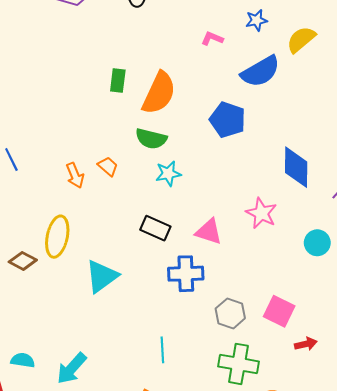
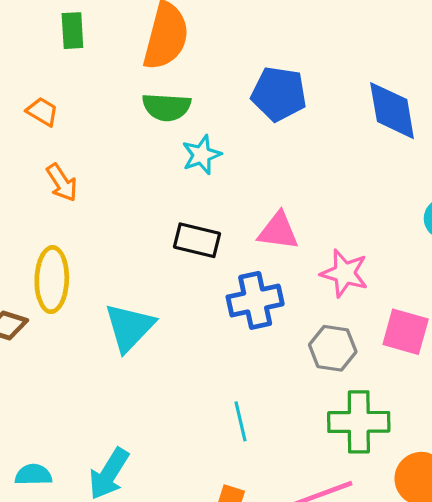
green rectangle: (118, 80) -> (72, 31), moved
blue pentagon: (228, 120) -> (279, 94), moved
orange trapezoid: (108, 166) -> (42, 112), moved
pink star: (261, 213) -> (344, 273), moved

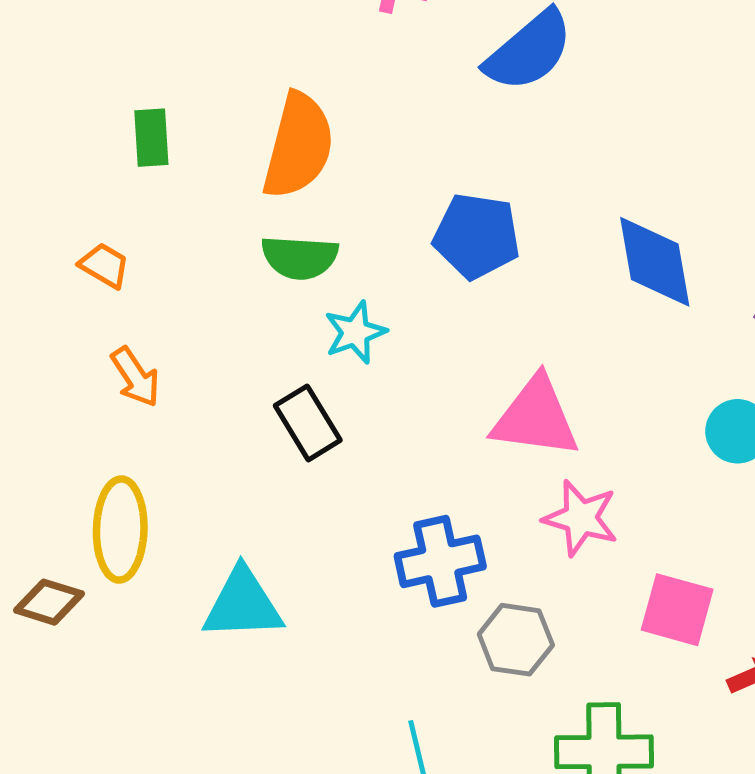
pink triangle: (278, 231) -> (536, 417), moved, size x1.4
black rectangle: (197, 240) -> (308, 423), moved, turned 45
cyan triangle: (129, 327) -> (243, 604), turned 44
gray hexagon: (333, 348) -> (516, 640), moved

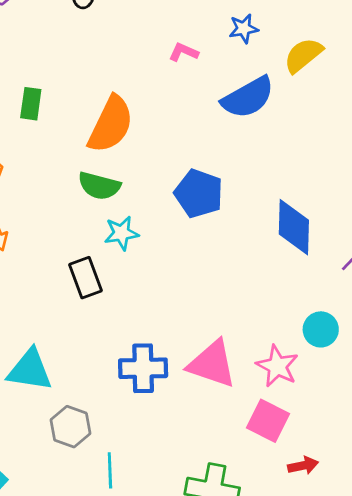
pink triangle: (536, 417) -> (212, 364), moved
pink star: (581, 518) -> (277, 366), moved
gray hexagon: (516, 640) -> (70, 427), moved

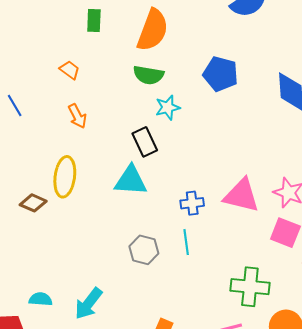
blue cross: (143, 368) -> (192, 203), size x0.7
cyan triangle: (30, 370) -> (131, 181), moved
cyan line: (110, 470) -> (186, 242), moved

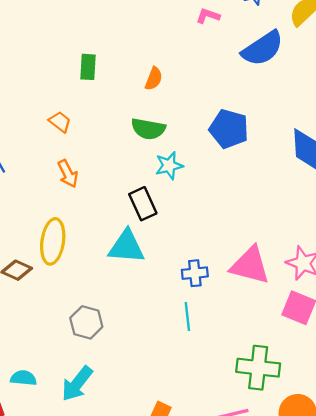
orange semicircle: (153, 30) -> (154, 79), size x0.5
gray hexagon: (144, 250) -> (86, 322), moved

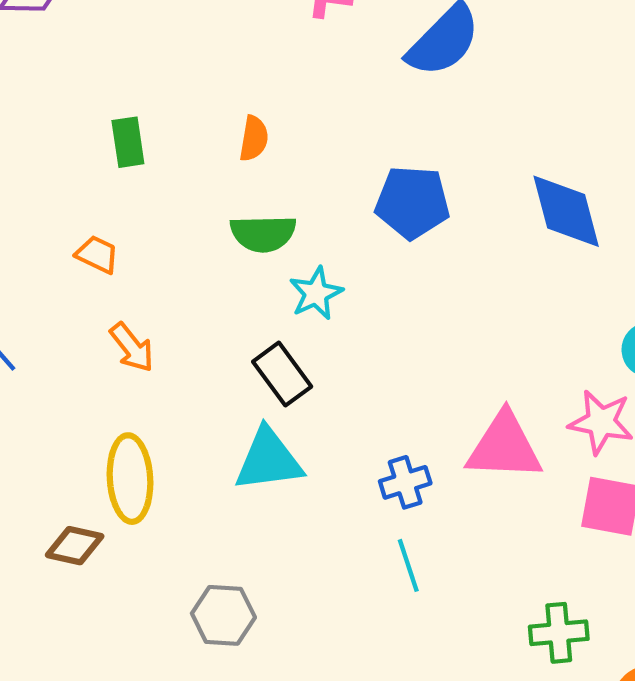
green cross: (258, 368) -> (559, 633), size x0.7

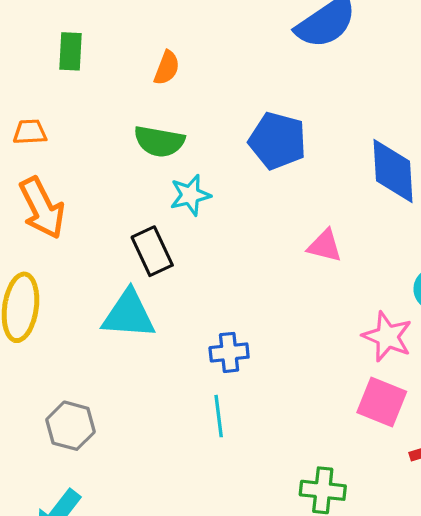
orange trapezoid: (97, 255) -> (30, 132), turned -40
orange arrow: (132, 347) -> (42, 208), size x1.5
pink triangle: (504, 447) -> (325, 246), moved, size x0.6

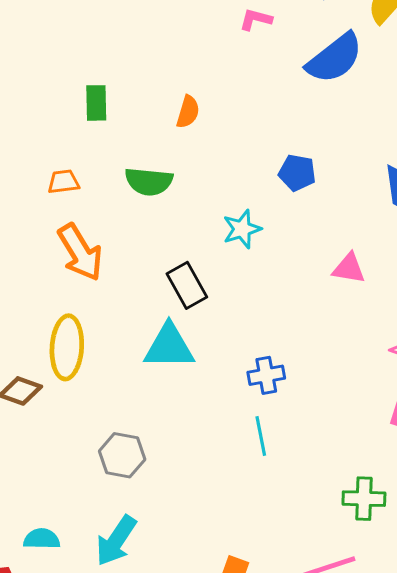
green semicircle: (159, 141) -> (149, 182), moved
blue pentagon: (278, 141) -> (297, 173), size x0.7
cyan star: (190, 195) -> (242, 229), moved

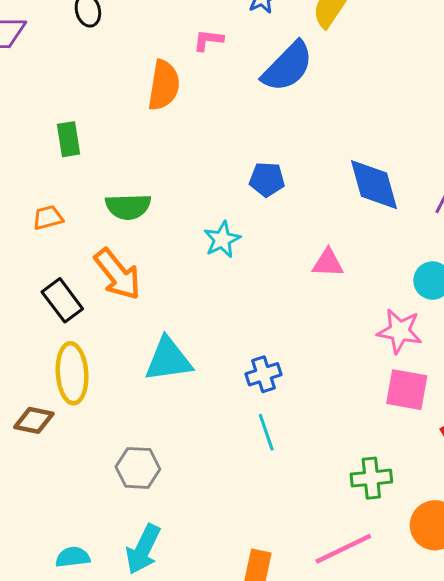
orange semicircle: (188, 112) -> (164, 85), moved, size x1.6
orange arrow: (80, 252) -> (118, 274), moved
black rectangle: (187, 285) -> (62, 300), moved

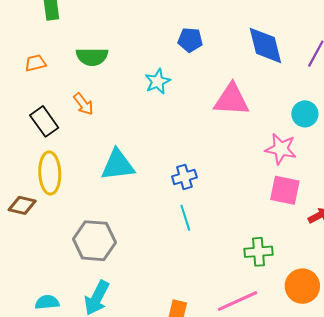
pink triangle: (328, 263) -> (232, 100), size x1.6
orange arrow: (118, 274) -> (83, 104), size x0.6
gray hexagon: (138, 468) -> (94, 241), size x1.4

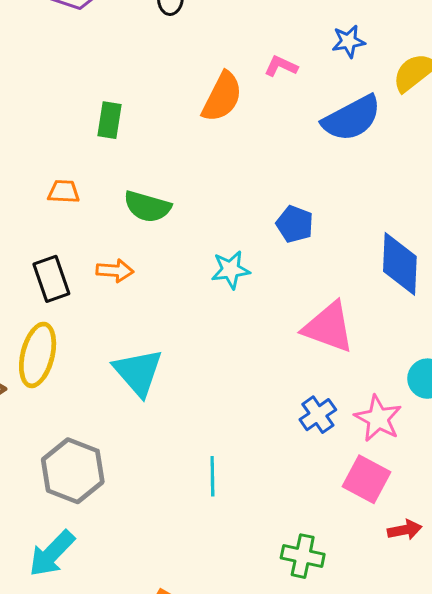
orange arrow: (83, 104) -> (115, 271), turned -65
cyan triangle: (118, 165) -> (138, 372), turned 39
blue cross: (184, 177) -> (318, 415), moved, turned -35

